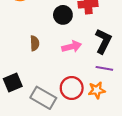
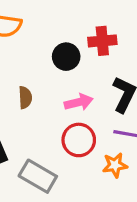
red circle: (72, 88) -> (79, 140), moved

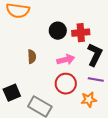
red cross: (102, 41) -> (81, 33), moved

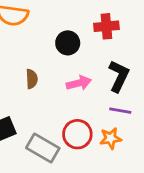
red cross: (81, 33) -> (106, 26), moved
red circle: (66, 84) -> (77, 134), moved

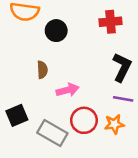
black circle: (68, 43) -> (56, 31), moved
pink arrow: (79, 83) -> (68, 90), moved

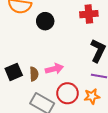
brown semicircle: (42, 70) -> (34, 74), moved
black square: (17, 115) -> (14, 72), moved

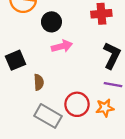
pink arrow: (54, 69) -> (62, 46), moved
black square: (14, 72) -> (15, 60), moved

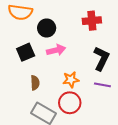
black square: (15, 60) -> (26, 52), moved
orange star: (105, 108) -> (71, 80), moved

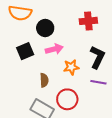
orange star: (71, 80) -> (71, 67), moved
brown semicircle: (35, 83) -> (44, 80), moved

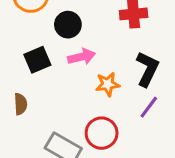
brown semicircle: (44, 80) -> (21, 104), moved
purple line: (98, 82) -> (149, 107), turned -63

